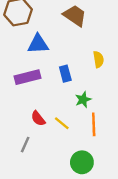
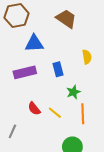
gray line: (25, 145) -> (12, 131), moved

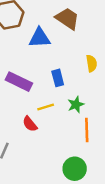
blue triangle: (34, 43) -> (39, 38), moved
purple rectangle: (25, 72) -> (19, 82), turned 40
yellow line: (55, 113) -> (46, 107), moved, turned -56

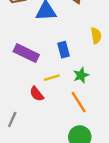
orange line: (87, 130) -> (79, 102), moved, turned -30

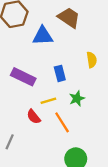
orange line: (79, 102) -> (62, 122), moved

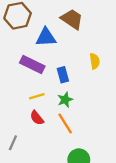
purple rectangle: (23, 77) -> (32, 64), moved
green star: (77, 98) -> (65, 100), moved
yellow line: (48, 101) -> (37, 96), moved

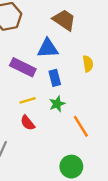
blue triangle: (46, 37) -> (48, 48), moved
orange line: (65, 123) -> (81, 126), moved

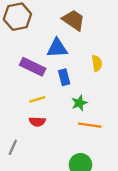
green star: (57, 104) -> (79, 103), moved
red semicircle: (28, 123) -> (37, 122), turned -49
orange line: (81, 126) -> (90, 125), turned -50

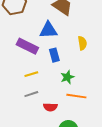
red semicircle: (37, 122) -> (50, 107), moved
gray line: (13, 147) -> (31, 94), moved, turned 48

